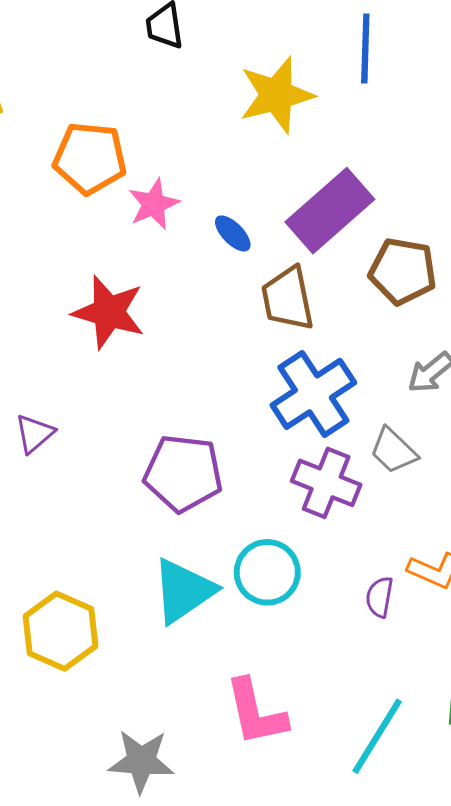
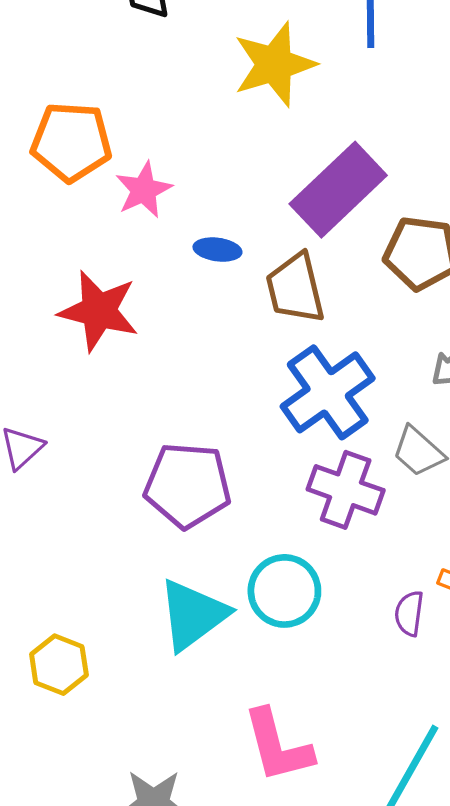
blue ellipse: (233, 233) -> (217, 250), moved, turned -36
yellow hexagon: (60, 631) -> (59, 665), size x0.7

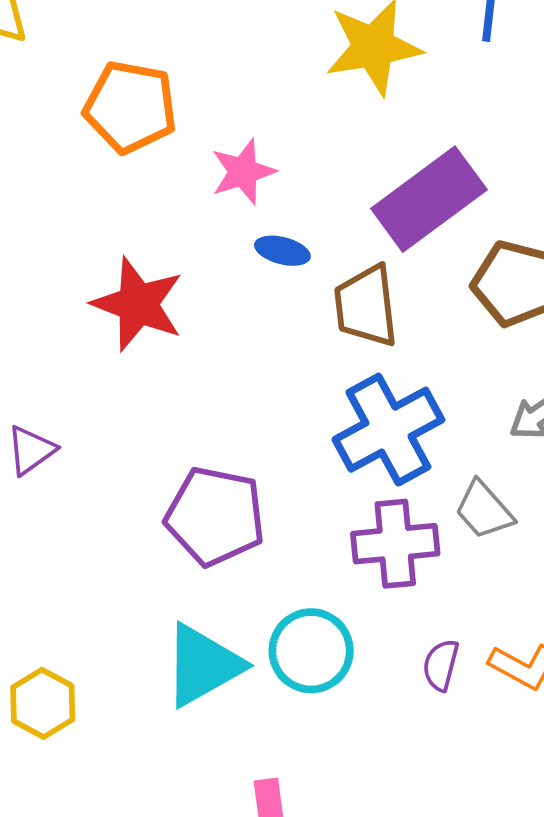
pink star: (144, 190) -> (243, 172), moved
purple cross: (346, 490) -> (395, 544), turned -32
purple semicircle: (409, 613) -> (441, 665), moved

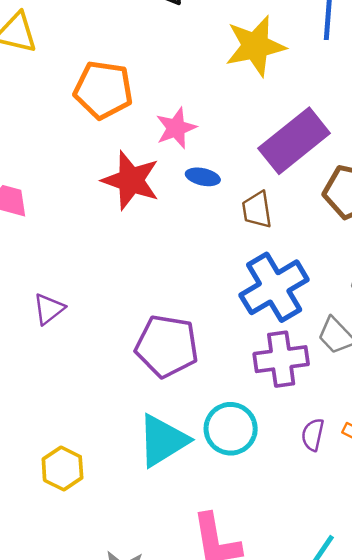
red star: (138, 304) -> (131, 180), moved
brown trapezoid: (366, 306) -> (257, 210), size x0.7

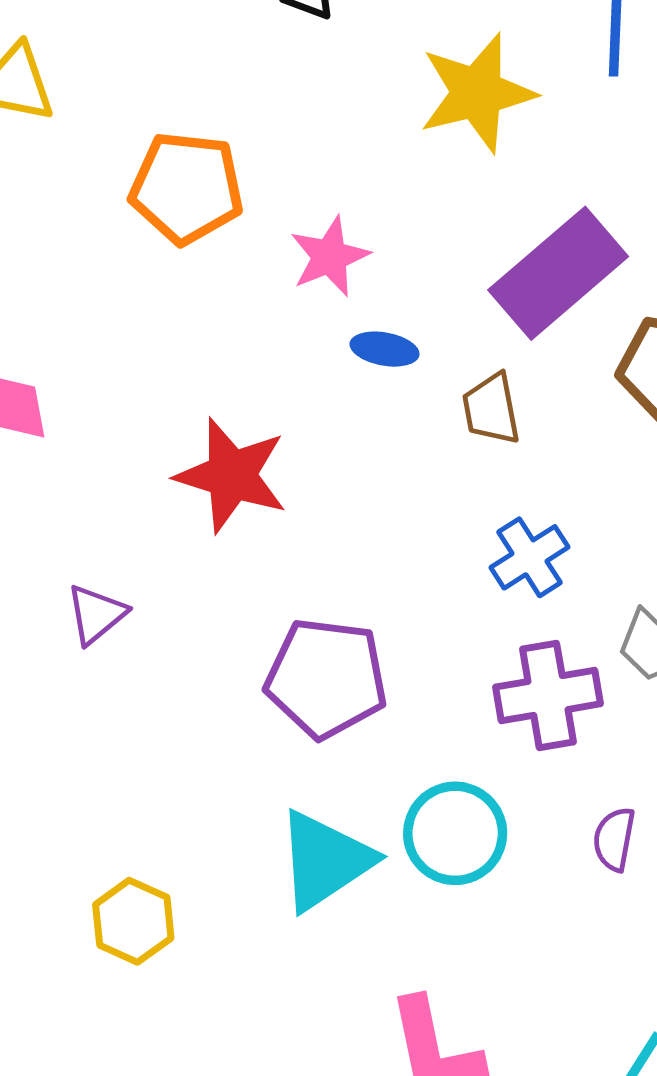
red star: (131, 180) -> (232, 475), moved
blue cross: (274, 287) -> (529, 557), size x0.6

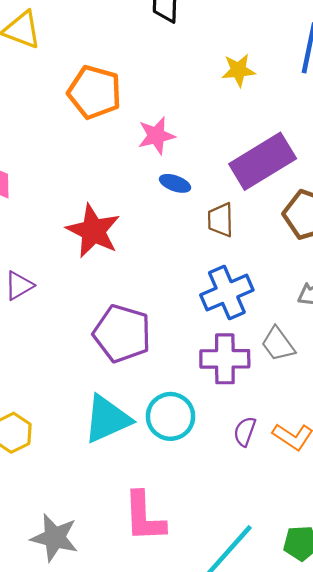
yellow star: (477, 93) -> (238, 70), size x0.6
blue cross: (529, 557) -> (227, 293), size x1.4

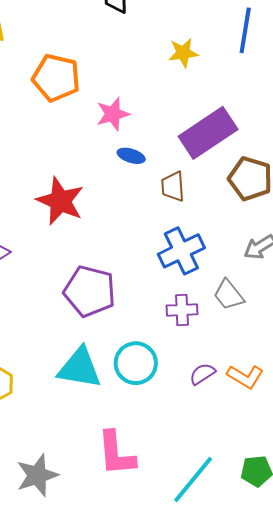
purple cross: (225, 359) -> (182, 310), size x0.7
cyan triangle: (107, 419) -> (80, 368), turned 36
purple semicircle: (245, 432) -> (202, 374), turned 40
gray star: (55, 538) -> (37, 475), turned -30

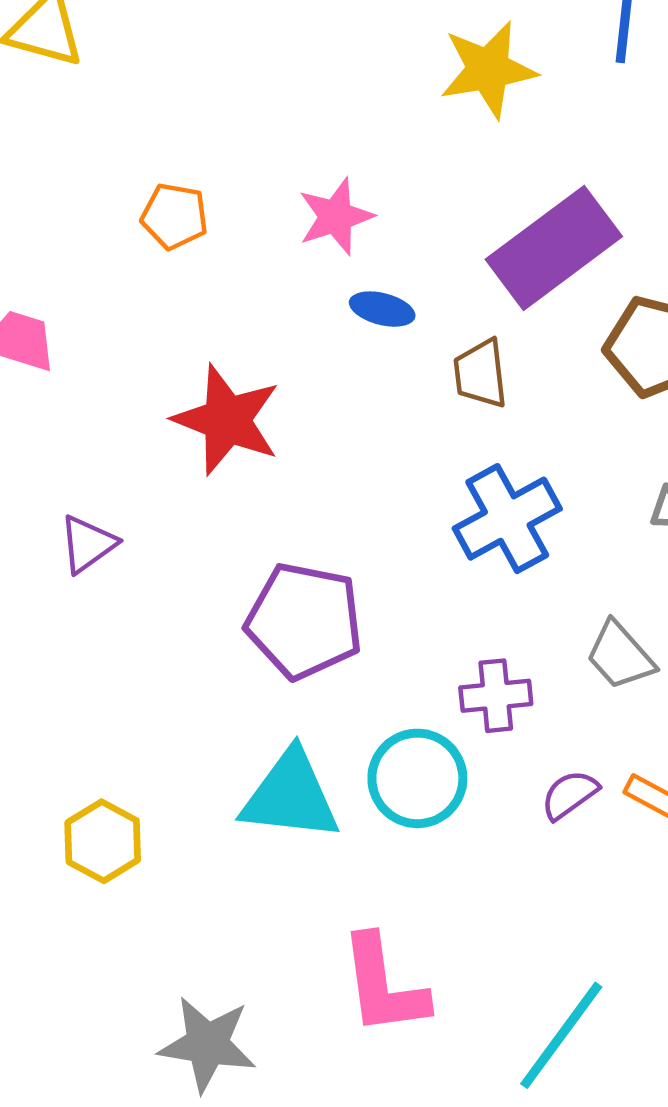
yellow star: (183, 53) -> (488, 69), size x1.4
orange pentagon: (56, 78) -> (174, 216), moved, size x0.6
gray trapezoid: (229, 295) -> (620, 656), moved
purple cross: (182, 310) -> (496, 696), moved
gray star: (37, 475) -> (207, 1044), turned 30

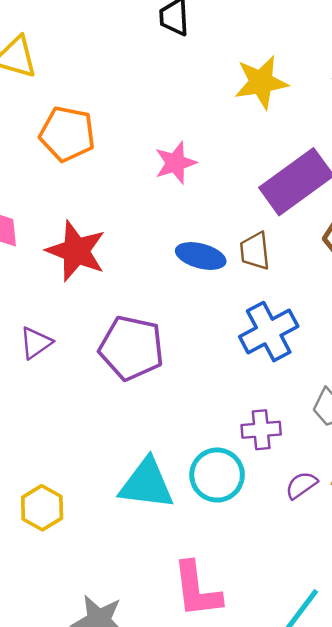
orange pentagon: (174, 216) -> (67, 134), moved, size x1.5
blue ellipse: (382, 309) -> (201, 256), moved, size x1.4
red star: (227, 420) -> (76, 251), moved
purple pentagon: (304, 621) -> (131, 348), moved

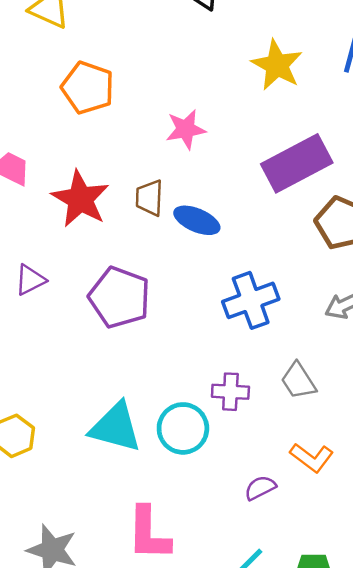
yellow star: (261, 82) -> (277, 65), turned 30
brown trapezoid: (255, 251) -> (149, 198), moved
purple semicircle: (301, 485) -> (260, 488), moved

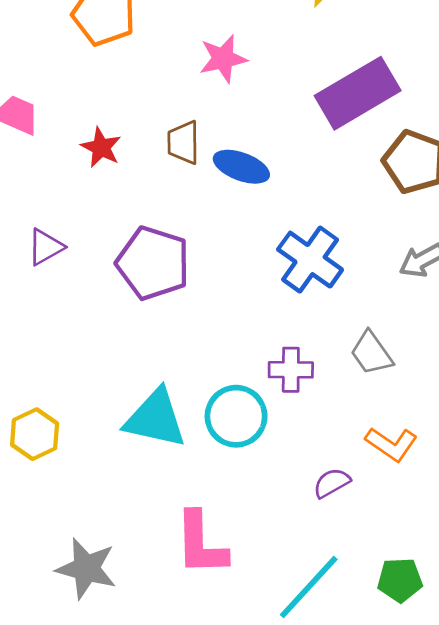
red star: (80, 199) -> (101, 147), size x0.6
blue cross: (251, 300) -> (310, 260), turned -32

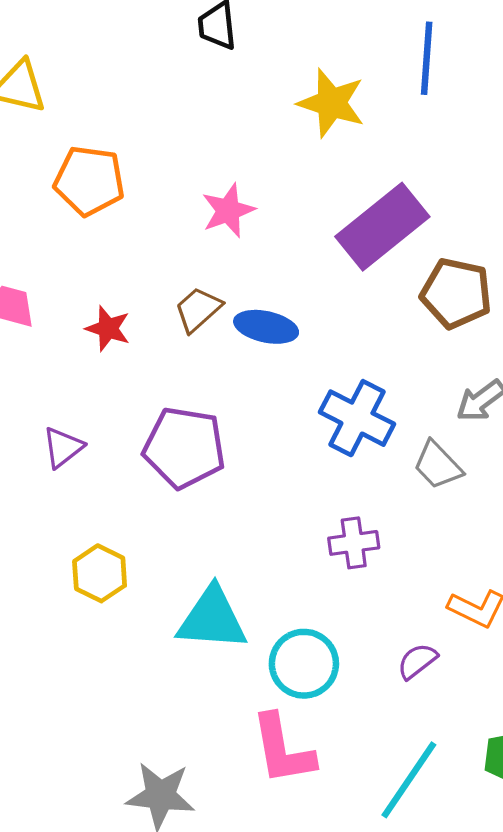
brown trapezoid: (183, 142) -> (198, 309), turned 57
gray trapezoid: (371, 353) -> (438, 465), moved
cyan circle: (236, 416) -> (304, 664), moved
yellow hexagon: (35, 434) -> (100, 573), moved

